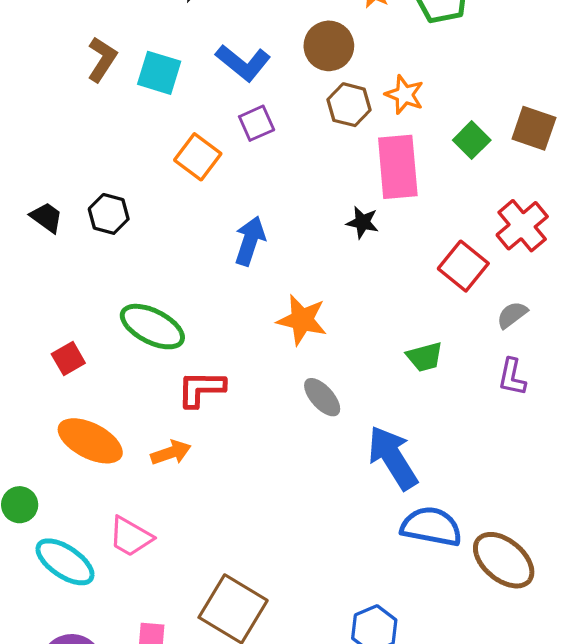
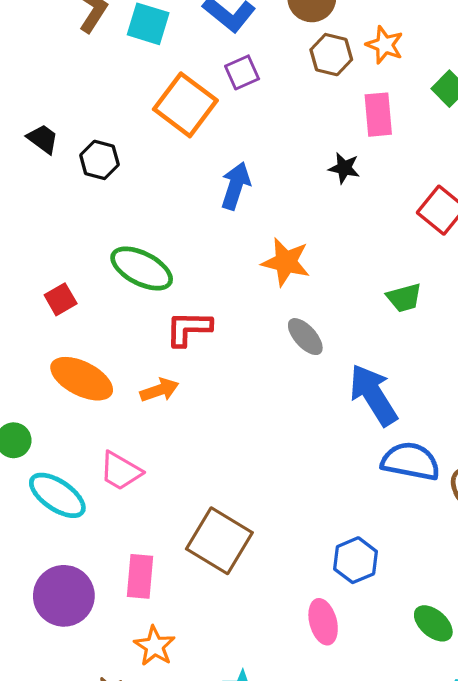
orange square: (198, 157) -> (185, 105), size x1.4
pink rectangle: (398, 167) -> (378, 115), size x0.7
black trapezoid: (47, 217) -> (43, 139), moved

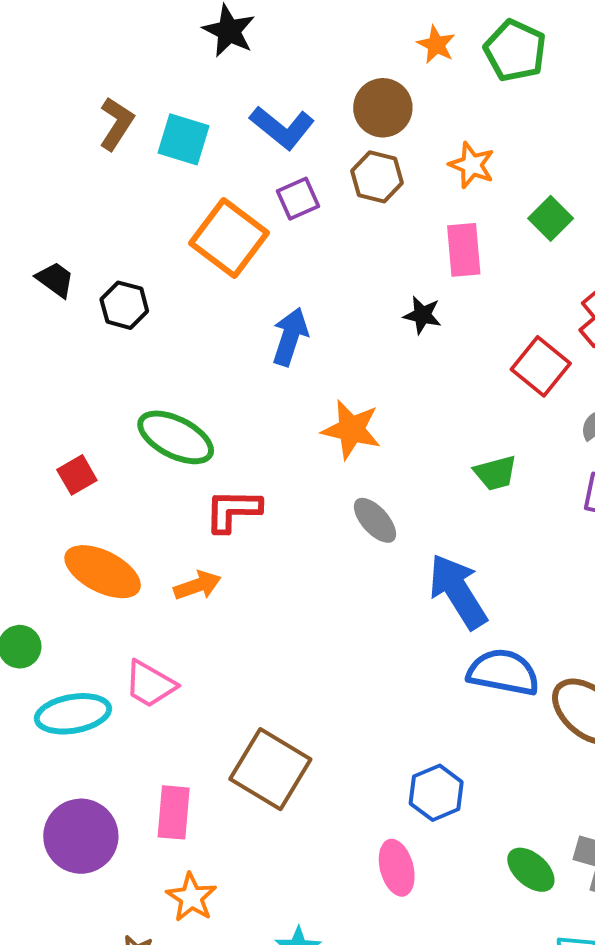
brown hexagon: (331, 55) -> (377, 177), moved
cyan ellipse: (57, 495) -> (73, 714), turned -44

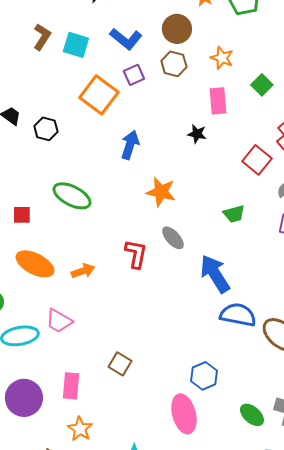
red square: (77, 475) -> (22, 215), turned 30
red L-shape: (233, 510) -> (136, 254), moved, turned 100
brown square: (270, 769) -> (120, 364), size x0.6
pink ellipse: (397, 868) -> (184, 414), size x1.4

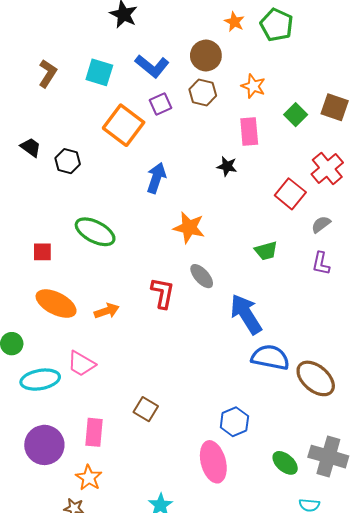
brown L-shape: (42, 37) -> (48, 73), moved
orange star: (80, 429) -> (89, 478), moved

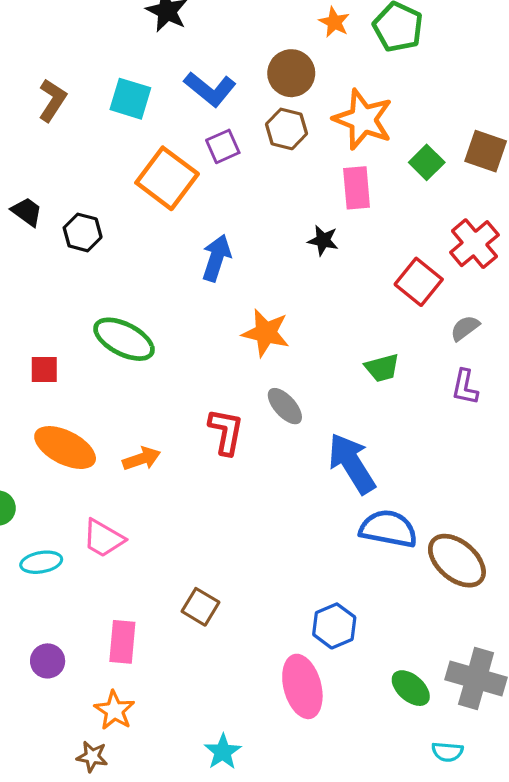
orange star: (253, 86) -> (363, 119), size x1.6
cyan ellipse: (40, 380) -> (41, 562), size x0.7
purple circle: (44, 445) -> (48, 661), size x0.6

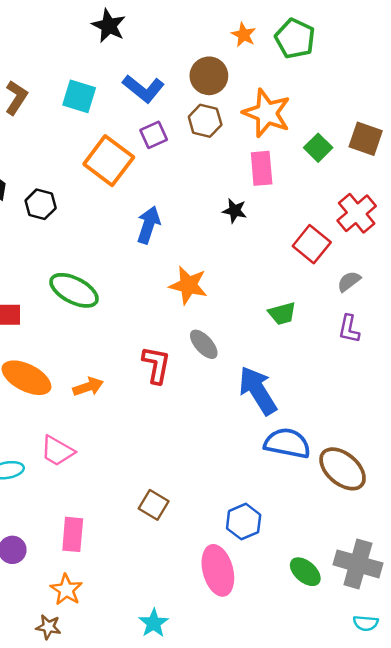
brown square: (200, 607) -> (154, 505), moved
cyan semicircle: (447, 752) -> (366, 623), moved

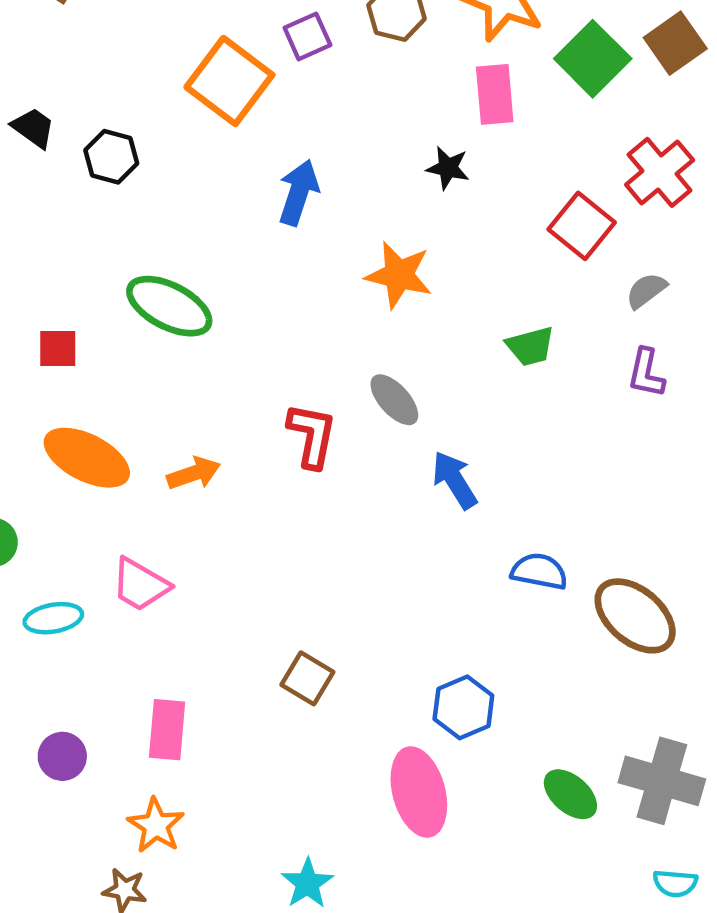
brown square: (366, 139) -> (675, 43), turned 36
green square: (318, 148) -> (593, 59), size x1.5
orange star: (188, 285) -> (399, 275), moved
blue arrow: (258, 391) -> (455, 480), moved, size x0.7
blue semicircle: (287, 443) -> (539, 571), size x0.7

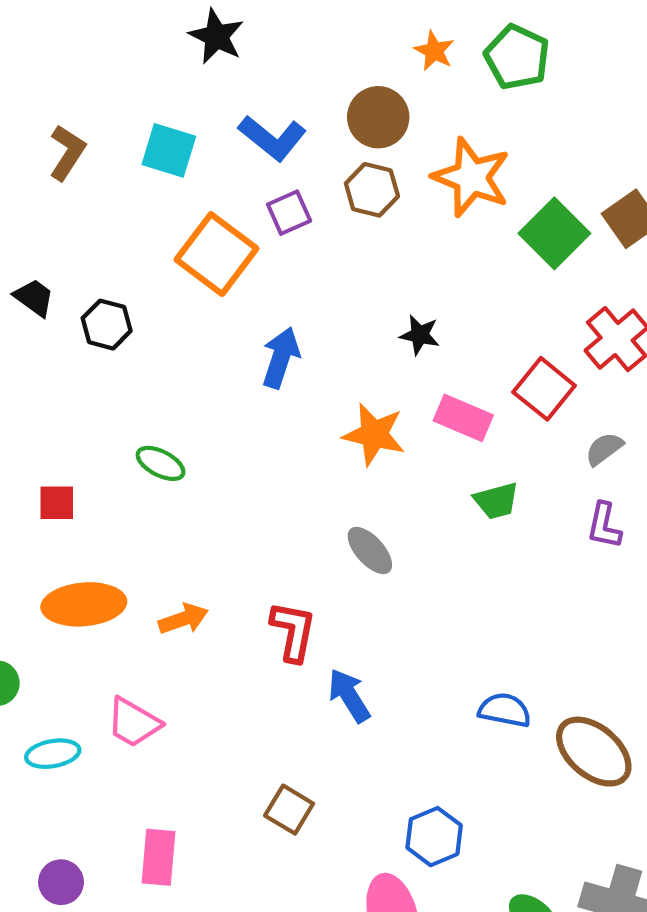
pink rectangle: (495, 94) -> (463, 418), moved, turned -62
green ellipse: (169, 306) -> (161, 463), size x0.6
red L-shape: (312, 435) -> (293, 631), moved
orange ellipse: (87, 458) -> (84, 604), turned -32
blue arrow: (455, 480) -> (349, 696), moved

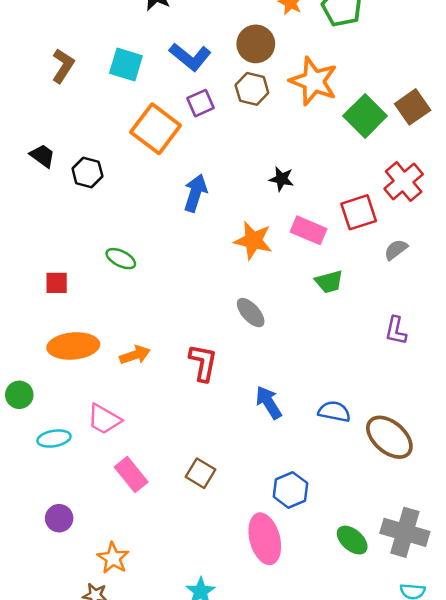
red square: (544, 389) -> (359, 212), turned 33
purple L-shape: (604, 526) -> (396, 331), moved
blue arrow: (349, 696) -> (269, 403), moved
pink rectangle: (158, 857) -> (131, 475), moved, turned -44

